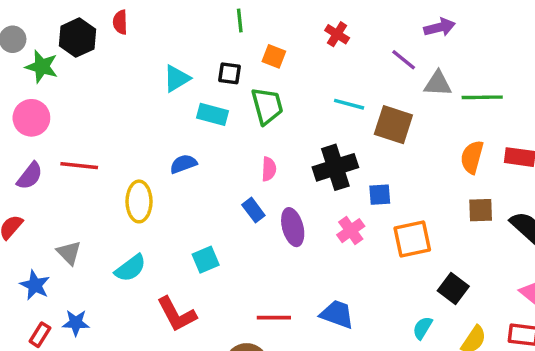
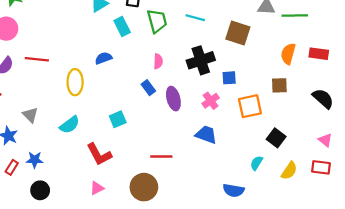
cyan line: (349, 104) -> (195, 18), moved
cyan rectangle: (212, 114) -> (122, 26), turned 48
brown square: (481, 210) -> (279, 85), moved
blue trapezoid: (337, 314) -> (206, 135), moved

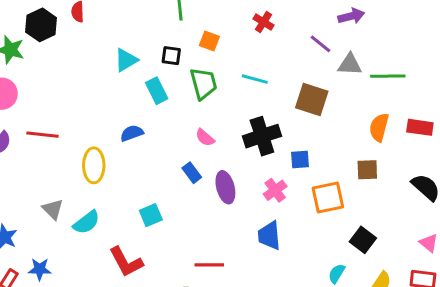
pink semicircle: (158, 61) -> (205, 138), turned 128
gray triangle: (30, 115) -> (53, 209), moved
blue trapezoid: (206, 135) -> (269, 236), turned -115

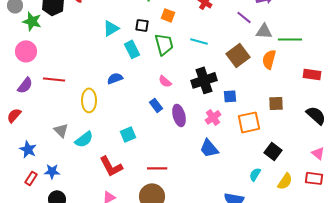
brown square: (312, 100) -> (238, 55), turned 35
orange semicircle: (379, 127) -> (269, 59), moved
blue trapezoid: (269, 236) -> (209, 148), turned -35
red line: (209, 265) -> (157, 168), moved

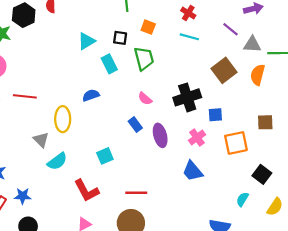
cyan line: (199, 41) -> (189, 37), moved
gray triangle: (61, 130) -> (41, 140), moved

